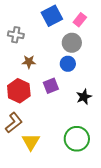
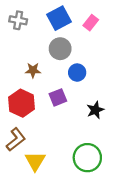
gray cross: (16, 35) -> (18, 20), moved
gray circle: (72, 43) -> (60, 49), moved

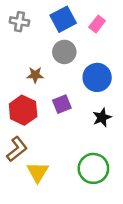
blue circle: (77, 73) -> (97, 77), moved, size x1.5

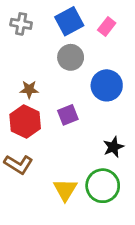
brown star: (35, 75) -> (29, 89), moved
black star: (102, 117) -> (113, 147), moved
brown L-shape: (17, 149) -> (18, 164), turned 70
yellow triangle: (38, 172) -> (65, 190), moved

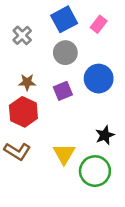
gray cross: (21, 24) -> (22, 35), moved, turned 36
purple square: (68, 115) -> (63, 91), moved
yellow triangle: (65, 190) -> (64, 154), moved

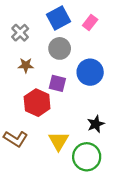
brown star: (27, 82) -> (26, 65), moved
purple square: (63, 91) -> (57, 83), turned 36
red hexagon: (23, 112) -> (37, 103), moved

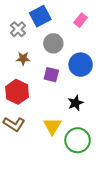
blue square: (58, 18) -> (40, 16), moved
red hexagon: (37, 103) -> (17, 92), moved
black star: (96, 124) -> (76, 103), moved

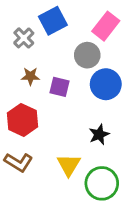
pink rectangle: (81, 20) -> (106, 26), size x1.5
gray circle: (53, 43) -> (87, 55), moved
purple square: (51, 75) -> (59, 87), moved

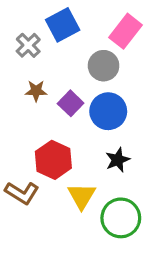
blue circle: (106, 84) -> (108, 111), moved
purple square: (59, 87) -> (71, 103), turned 30
red hexagon: (22, 120) -> (53, 160), moved

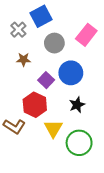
pink rectangle: (125, 31) -> (86, 35), moved
gray circle: (104, 66) -> (54, 43), moved
purple square: (71, 103) -> (46, 80), moved

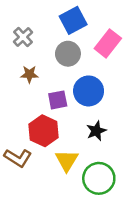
blue square: (41, 16) -> (73, 20), moved
purple square: (46, 80) -> (58, 100), turned 35

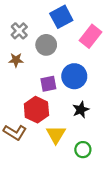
gray circle: (68, 54) -> (46, 45), moved
brown star: (29, 74) -> (16, 60), moved
green circle: (99, 178) -> (83, 150), size x0.6

